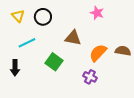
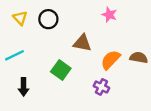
cyan line: (27, 43) -> (14, 55), moved
black arrow: (15, 68) -> (24, 87), moved

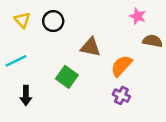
pink star: (109, 15) -> (138, 16), moved
brown semicircle: (139, 58) -> (152, 41), moved
purple cross: (101, 87) -> (121, 96), moved

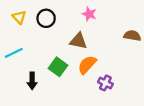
pink star: (138, 16) -> (89, 14), moved
orange semicircle: (121, 66) -> (87, 65), moved
black arrow: (26, 96) -> (32, 81), moved

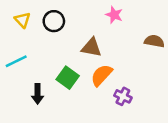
pink star: (89, 14) -> (114, 15), moved

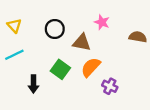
pink star: (114, 15) -> (102, 22), moved
yellow triangle: (22, 20) -> (14, 26), moved
black circle: (54, 21) -> (55, 29), moved

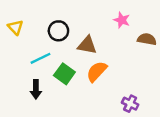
pink star: (102, 22) -> (122, 20), moved
cyan line: (14, 55) -> (41, 58), moved
purple cross: (110, 86) -> (130, 104), moved

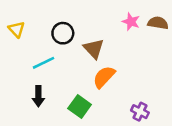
brown semicircle: (147, 39) -> (158, 23), moved
brown triangle: (87, 45) -> (94, 49), turned 36
green square: (64, 74) -> (80, 107), moved

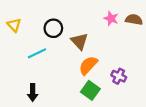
black arrow: (38, 96) -> (33, 93), moved
green square: (80, 107) -> (90, 90), moved
purple cross: (140, 112) -> (119, 76), moved

